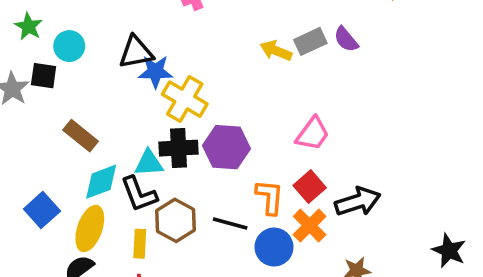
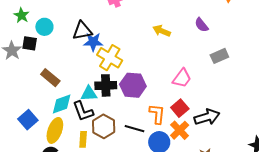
gray rectangle: (310, 41) -> (219, 56), moved

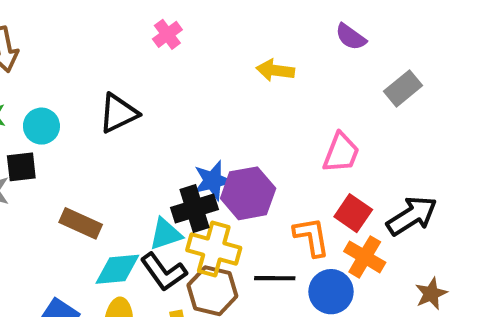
blue star: (93, 42) -> (213, 181), moved
yellow cross: (110, 58) -> (214, 249), moved
cyan diamond: (62, 104) -> (117, 269), turned 30

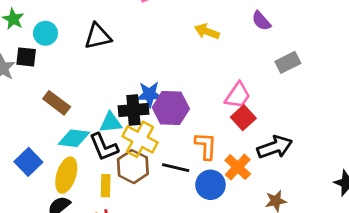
red square: (353, 213) -> (243, 118), moved

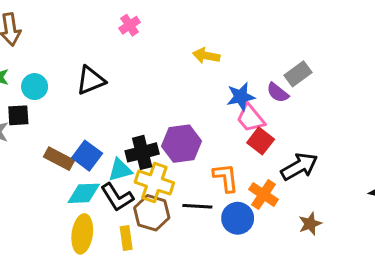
purple semicircle: (261, 21) -> (278, 93), moved
blue star: (149, 94) -> (241, 97), moved
pink trapezoid: (238, 95) -> (251, 118), turned 116
blue square: (28, 162) -> (87, 156), moved

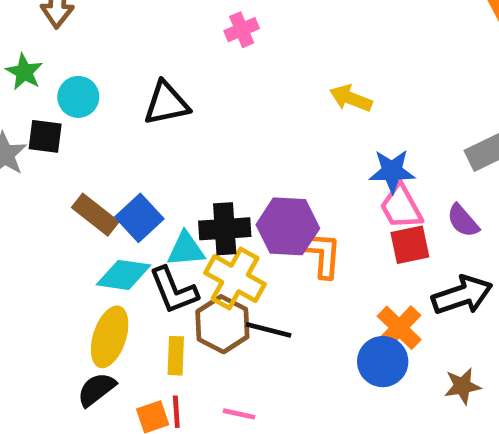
purple semicircle: (278, 93) -> (463, 221), moved
red square: (261, 141) -> (410, 245), turned 30
orange L-shape: (226, 178) -> (323, 255), moved
black line: (197, 206) -> (269, 330), moved
blue circle: (238, 218) -> (383, 362), moved

